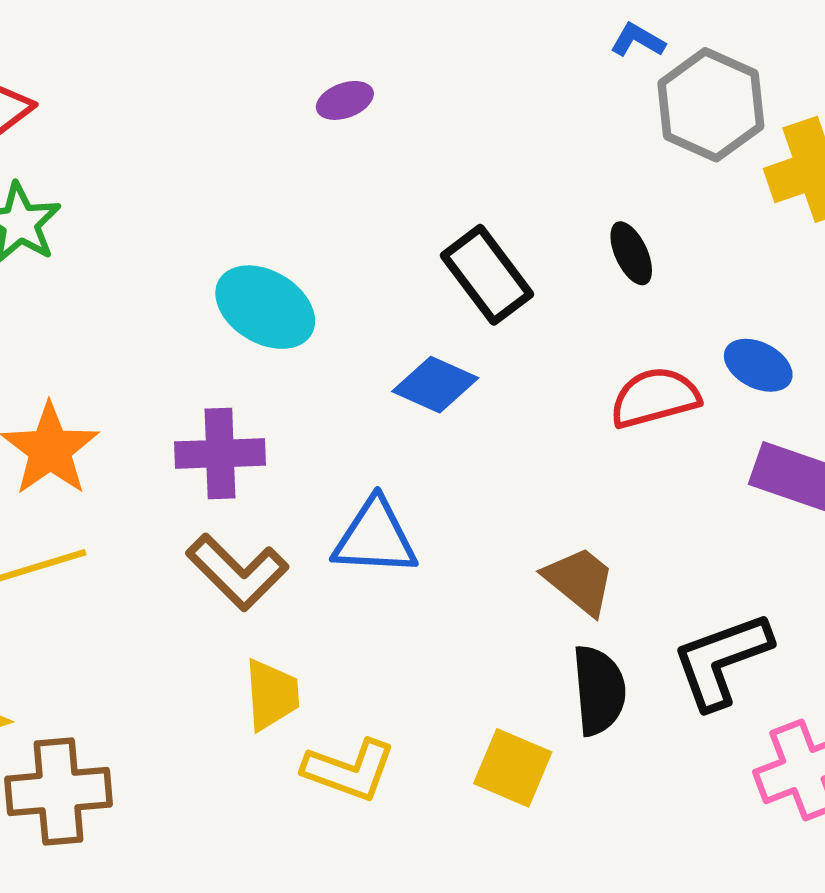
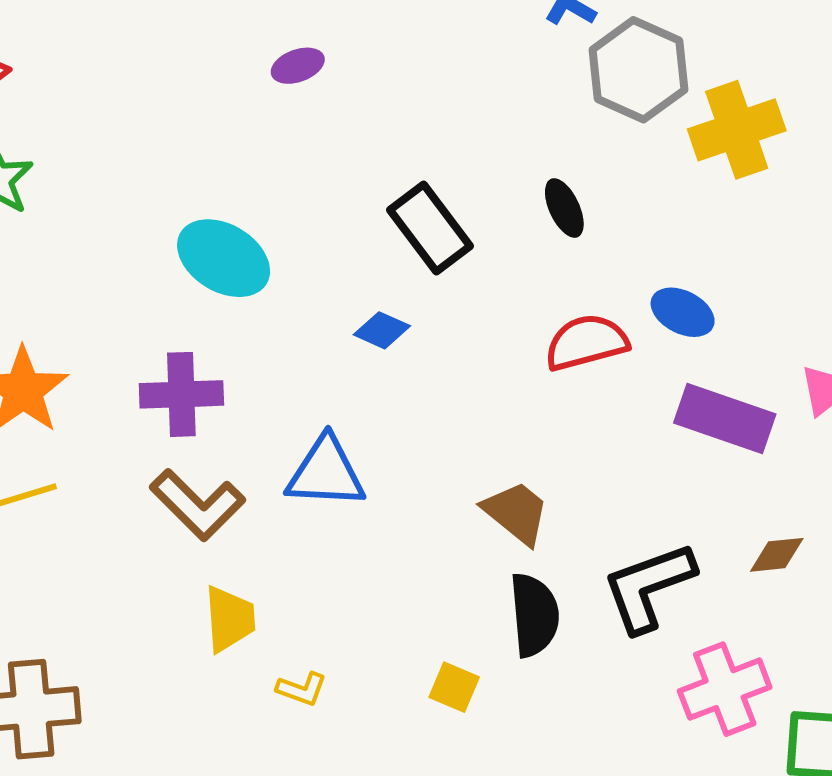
blue diamond: (435, 385) -> (382, 330), size x0.7
yellow square: (513, 768) -> (454, 687), size x0.7
yellow L-shape: (349, 770) -> (302, 689), size x0.6

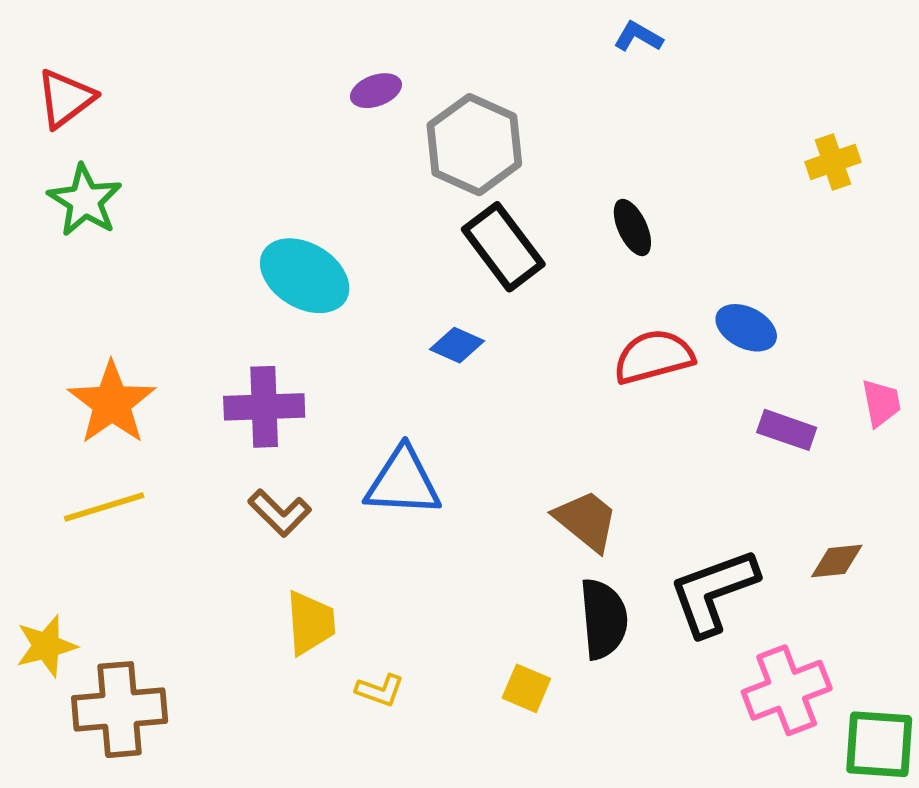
gray hexagon: (638, 70) -> (474, 145), moved
yellow cross: (737, 130) -> (833, 162), moved, size x0.6
purple rectangle: (725, 418) -> (787, 430), size x0.6
brown L-shape: (197, 505) -> (280, 513), size x0.7

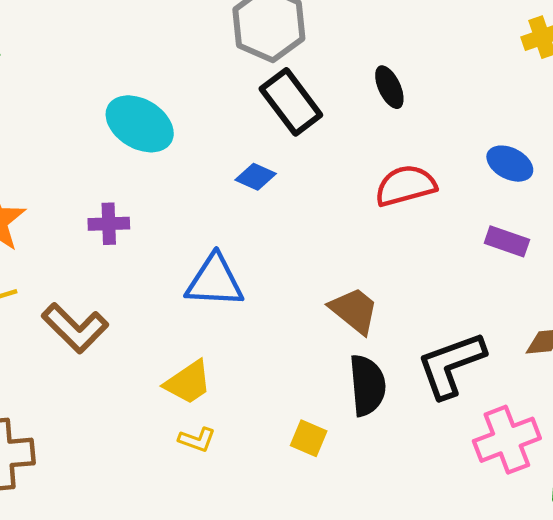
blue ellipse: (746, 328) -> (510, 164), moved
purple cross: (264, 407) -> (109, 224), size x0.7
brown L-shape: (280, 513) -> (75, 328), moved, size x1.4
yellow trapezoid: (310, 623) -> (188, 382), moved, turned 60

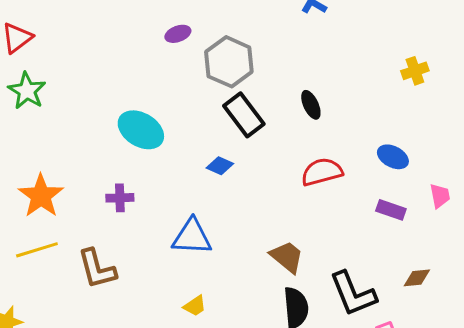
brown L-shape: (75, 328) -> (97, 269), turned 30
black L-shape: (451, 365) -> (353, 294), turned -92
yellow trapezoid: (188, 382) -> (195, 306), moved, size x0.7

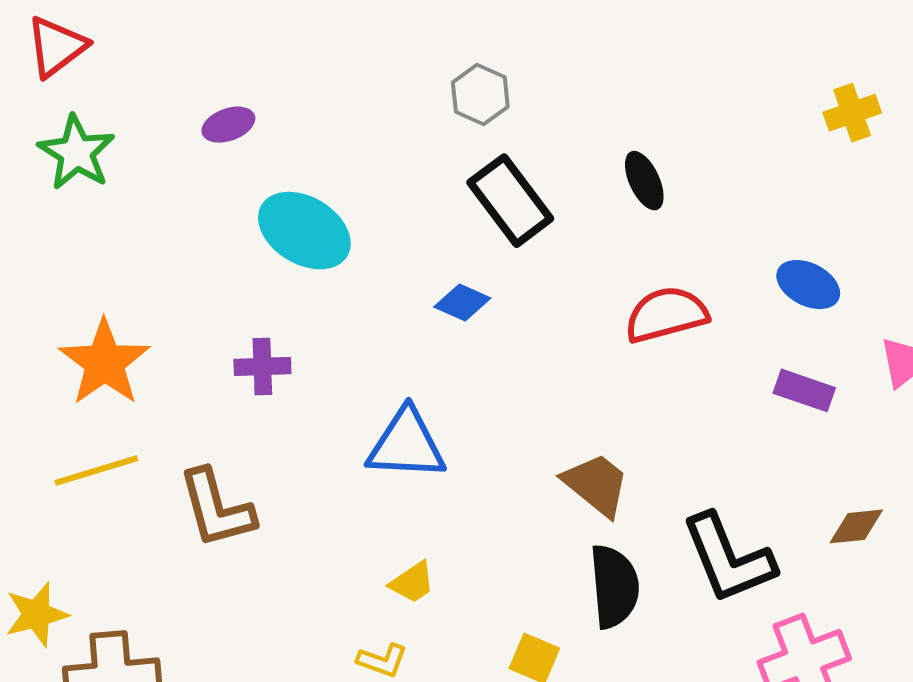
purple ellipse: (178, 34) -> (228, 125), moved
gray hexagon: (229, 62) -> (480, 95), size x0.6

